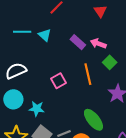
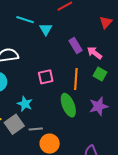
green square: (110, 62) -> (100, 74), turned -32
cyan star: (37, 109) -> (25, 104), moved
green ellipse: (93, 120) -> (68, 105), moved

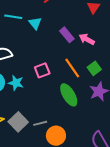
green square: (100, 74) -> (94, 68), moved, turned 32
orange line: (76, 79) -> (72, 68), turned -30
cyan star: (25, 104) -> (16, 83), moved

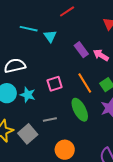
gray line: (40, 123) -> (50, 119), moved

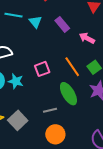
purple rectangle: (81, 50) -> (62, 24), moved
gray line: (50, 119) -> (50, 110), moved

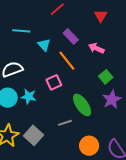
cyan triangle: (35, 22) -> (44, 45), moved
orange line: (72, 67) -> (67, 61), moved
orange circle: (55, 134) -> (89, 146), moved

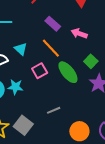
cyan triangle: (44, 45) -> (21, 49), moved
green ellipse: (82, 105) -> (68, 72), moved

